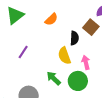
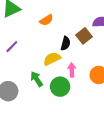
yellow semicircle: (64, 56) -> (52, 59), turned 72

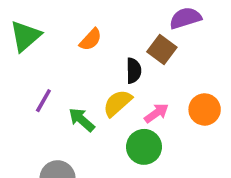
pink arrow: (72, 70) -> (156, 113), turned 72
green arrow: (37, 79) -> (82, 120), moved

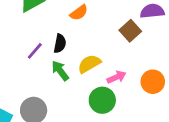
black semicircle: (134, 71) -> (60, 44), moved

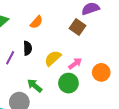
green arrow: (60, 71) -> (35, 86), moved
orange circle: (153, 82) -> (101, 72), moved

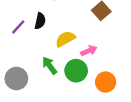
orange circle: (101, 72) -> (106, 82), moved
green arrow: (35, 86) -> (50, 66), moved

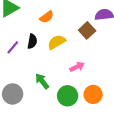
yellow semicircle: (65, 39) -> (57, 42), moved
green circle: (76, 71) -> (68, 96), moved

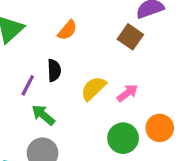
yellow semicircle: (57, 42) -> (93, 88), moved
green arrow: (42, 81) -> (43, 115), moved

